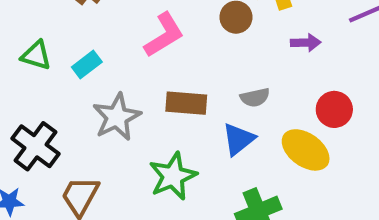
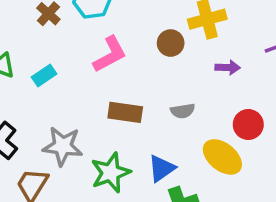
gray star: (117, 117) -> (63, 146), moved, turned 30
blue triangle: (238, 139) -> (162, 168), moved

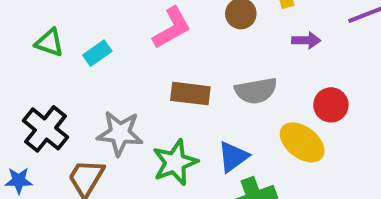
gray semicircle: (183, 111) -> (256, 91), size x1.5

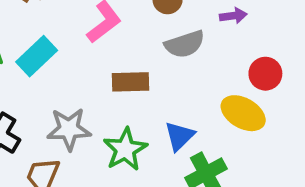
cyan rectangle: (97, 53) -> (37, 56), size x1.5
gray semicircle: (256, 91) -> (185, 44), moved

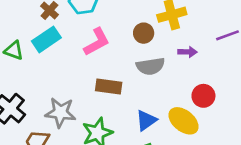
cyan rectangle: (37, 56) -> (46, 39), moved
blue triangle: (180, 136) -> (146, 120), moved

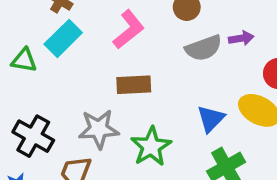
purple arrow: (187, 52) -> (241, 38), moved
brown rectangle: (109, 87) -> (134, 85), moved

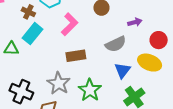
gray semicircle: (203, 48) -> (116, 44), moved
gray star: (99, 129) -> (59, 83), turned -30

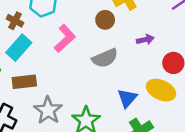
gray semicircle: (116, 44) -> (105, 58), moved
brown rectangle: (76, 56) -> (24, 82), moved

